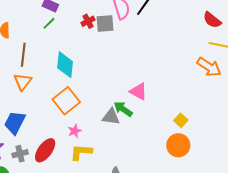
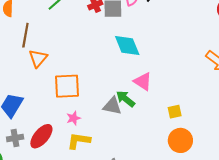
cyan diamond: (65, 65) -> (127, 45), moved, turned -32
orange triangle: (23, 82) -> (38, 58), moved
orange square: (66, 101) -> (67, 86), turned 32
yellow square: (181, 120) -> (175, 112), moved, turned 32

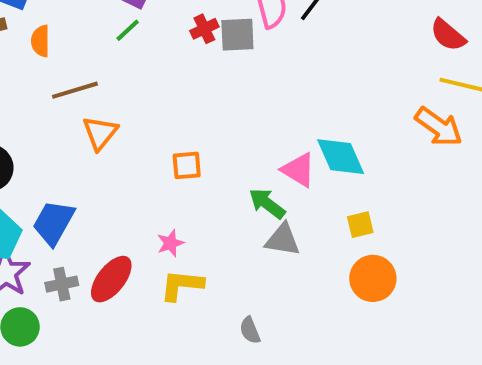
brown line: (25, 35) -> (75, 90), turned 65
cyan diamond: (127, 45) -> (341, 157), moved
orange square: (67, 86) -> (187, 165), moved, size x0.6
gray triangle: (112, 106) -> (283, 240), moved

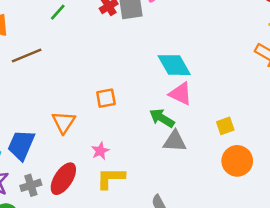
orange triangle: (100, 133) -> (64, 122), moved
cyan diamond: (341, 157) -> (174, 65), moved

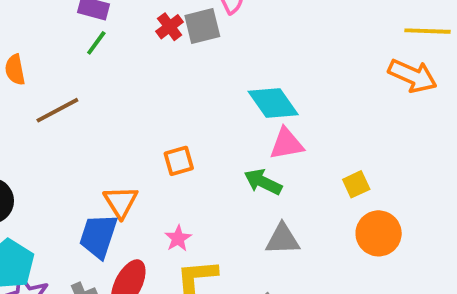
pink triangle: (181, 94) -> (287, 144), turned -30
gray triangle: (175, 141) -> (283, 239), moved
blue trapezoid: (21, 145) -> (98, 236), moved

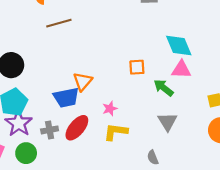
orange square: (179, 161) -> (137, 67), moved
blue trapezoid: (98, 236) -> (66, 98), turned -132
gray triangle: (283, 239) -> (167, 122), turned 48

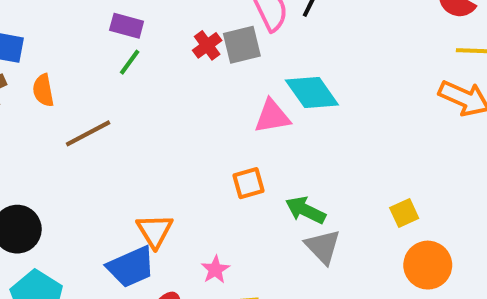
cyan diamond: (179, 45) -> (312, 92), moved
pink triangle: (181, 70) -> (272, 116), moved
gray triangle: (167, 122) -> (323, 247), moved

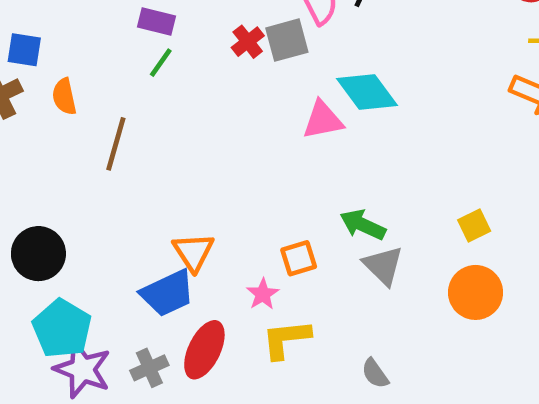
brown line: (88, 133) -> (116, 144), turned -45
orange square: (249, 183) -> (299, 258), moved
orange circle: (428, 265) -> (476, 292), moved

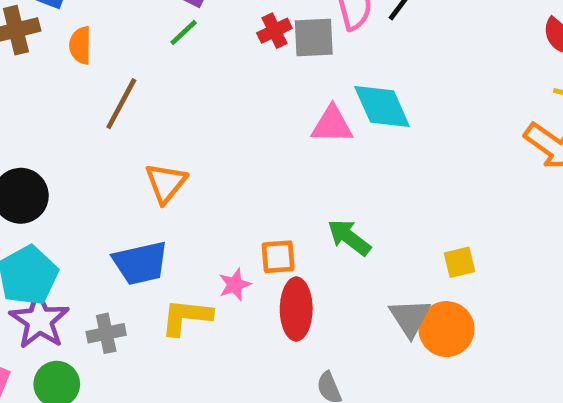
orange triangle: (193, 252) -> (166, 183), moved
gray triangle: (383, 266) -> (410, 318), moved
yellow L-shape: (286, 339) -> (186, 317), moved
red ellipse: (204, 350) -> (296, 309), moved, turned -38

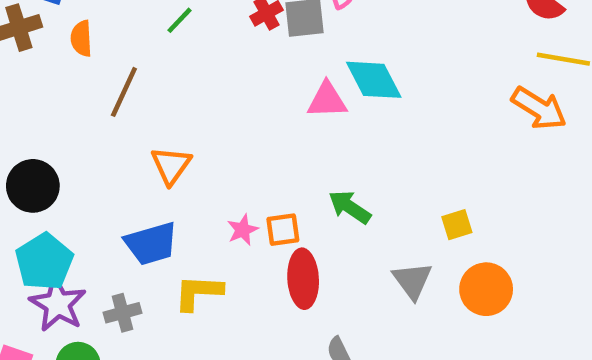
pink star: (235, 285) -> (243, 230), moved
orange circle: (446, 329) -> (486, 289), moved

